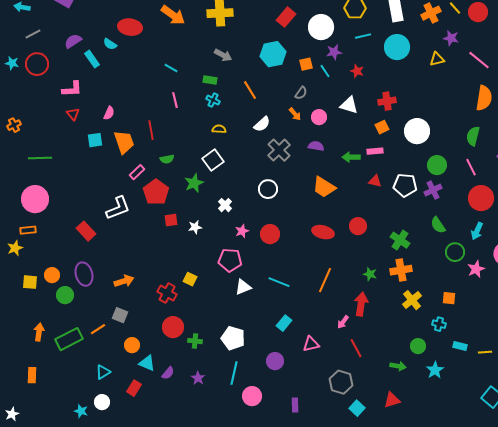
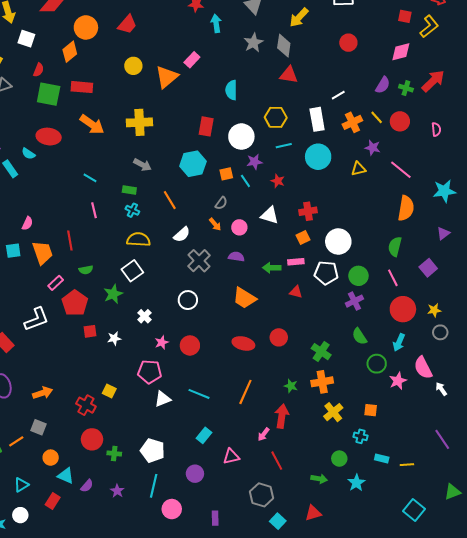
red rectangle: (286, 17) -> (206, 126), turned -30
yellow semicircle: (219, 129) -> (138, 239), size x1.6
white pentagon: (405, 185) -> (326, 273), moved

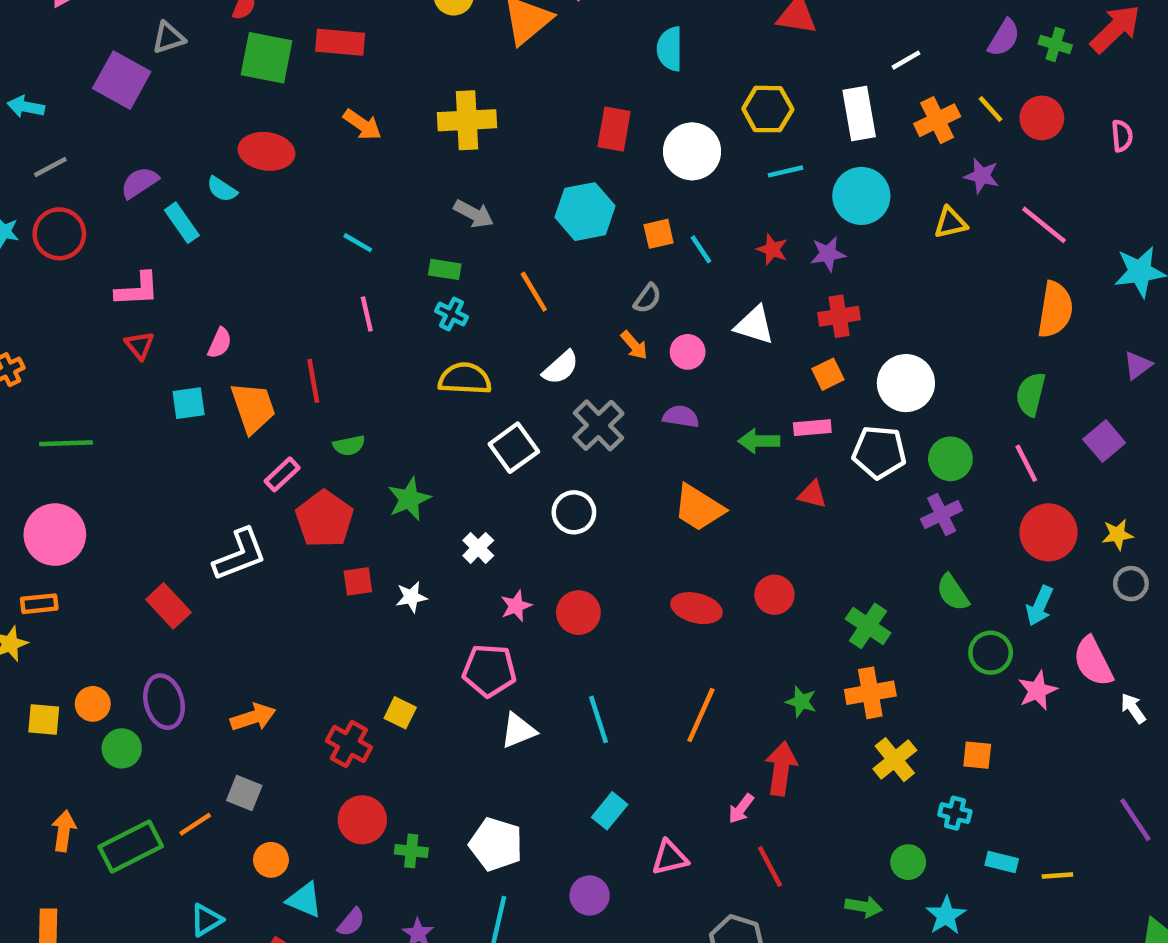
orange arrow: (92, 124) -> (362, 125), size x0.7
purple star: (255, 162) -> (828, 254), moved
white square: (132, 271) -> (514, 448), moved
cyan line: (199, 394) -> (598, 719), turned 50

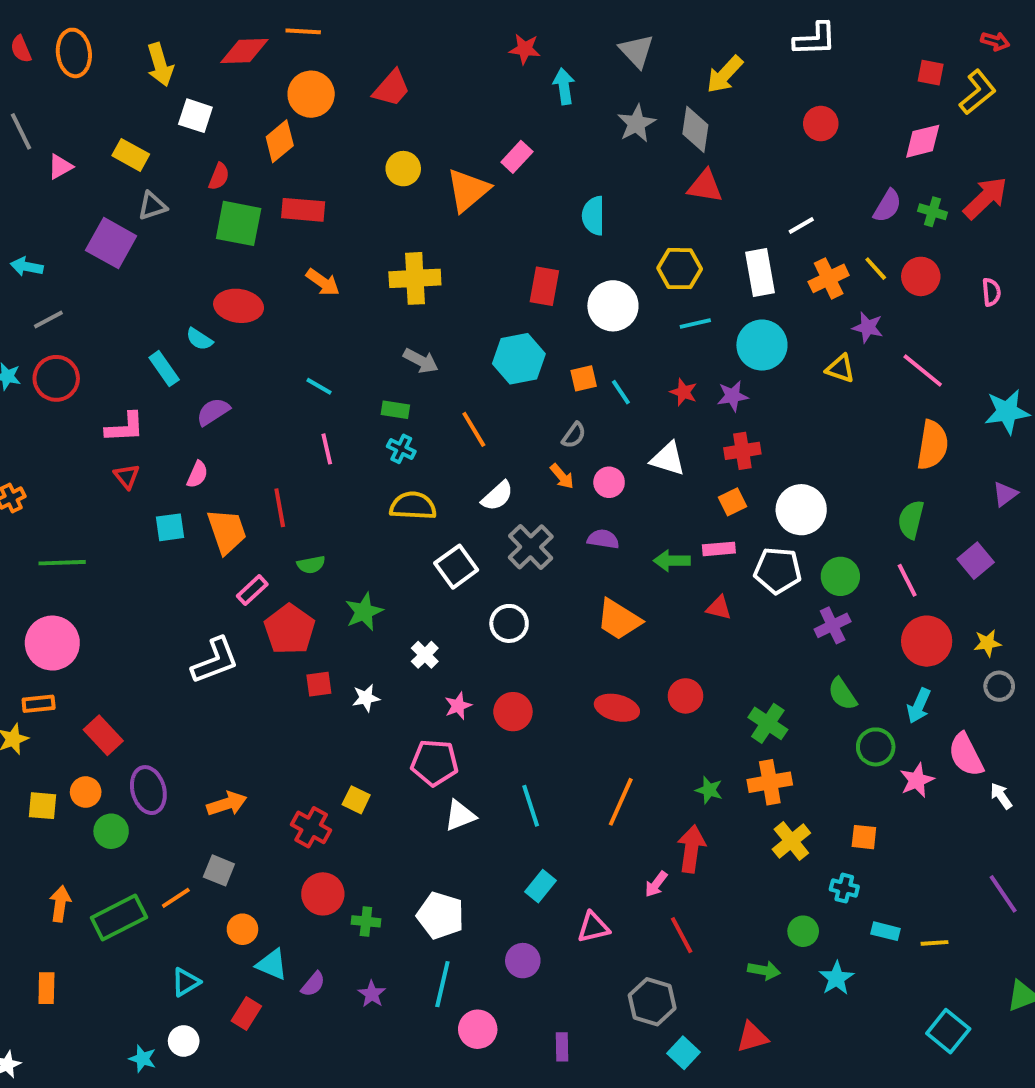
purple semicircle: (140, 183) -> (213, 412), moved
yellow triangle: (950, 223) -> (840, 369), turned 32
red rectangle: (168, 606) -> (103, 735), moved

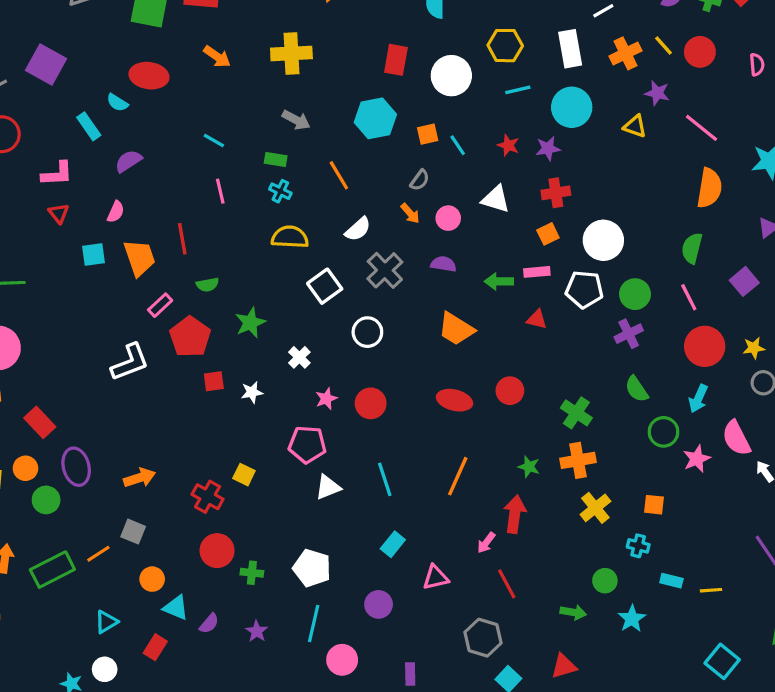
purple square: (111, 243) -> (46, 65), moved

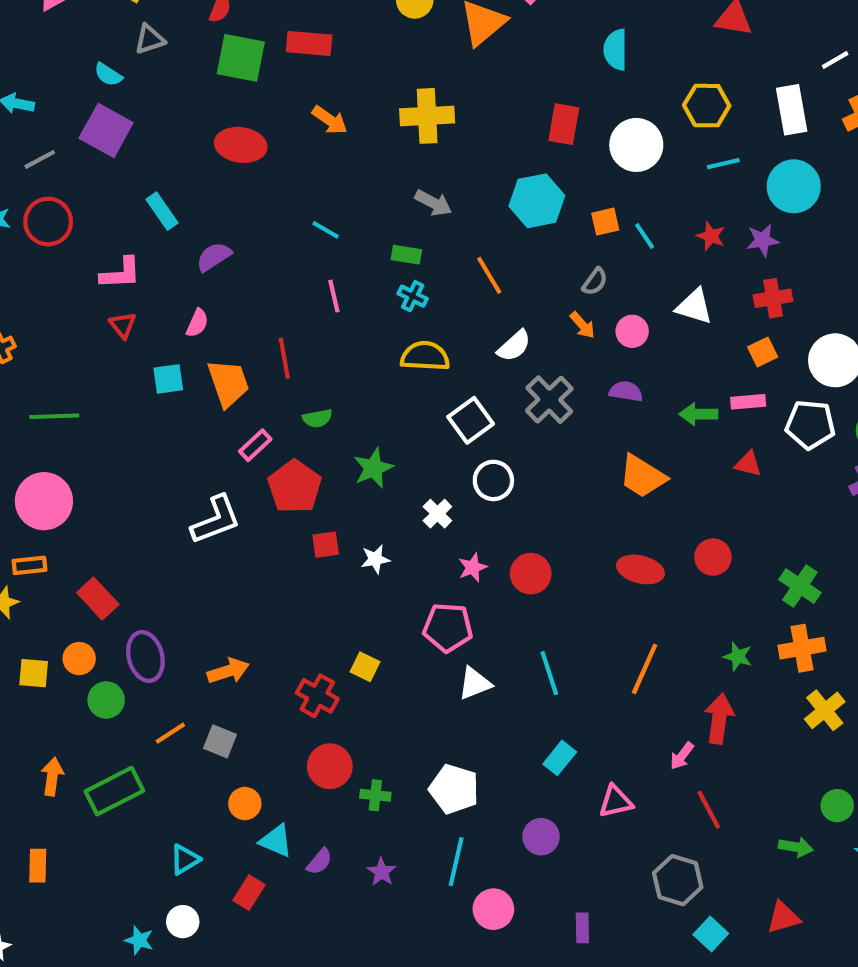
cyan semicircle: (117, 103) -> (108, 74), moved
white circle: (367, 332) -> (493, 480), moved
orange line: (98, 554) -> (170, 733), moved

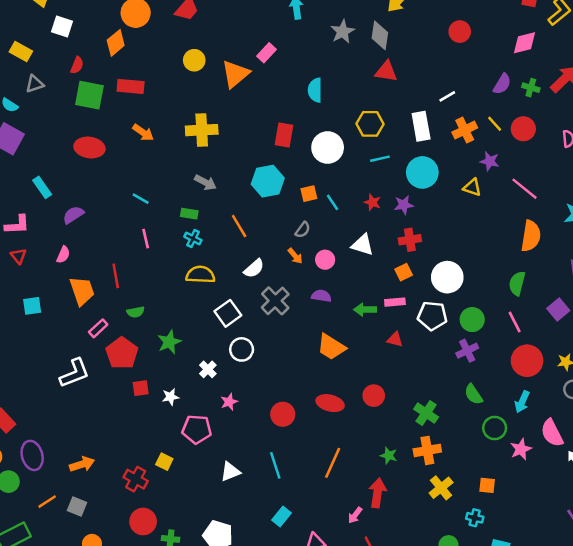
cyan square: (168, 379) -> (32, 306), moved
red circle: (531, 574) -> (283, 414), moved
pink pentagon: (448, 627) -> (197, 429), moved

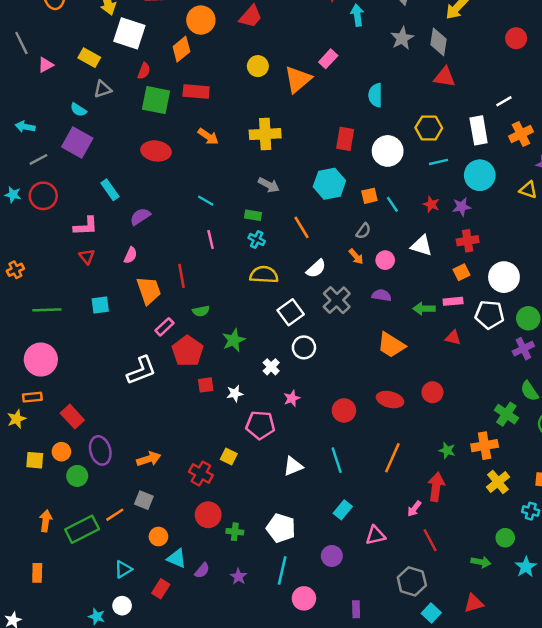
white square: (62, 27) -> (129, 33), size x1.5
green cross: (426, 413) -> (506, 414), moved
orange line: (47, 502) -> (115, 515), moved

